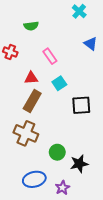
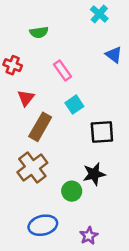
red triangle: (31, 78) -> (26, 98), moved, turned -48
brown cross: (26, 133) -> (32, 167), turned 30
black star: (79, 164) -> (94, 174), moved
purple star: (62, 188) -> (89, 236), moved

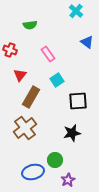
green circle: (72, 191) -> (55, 160), moved

